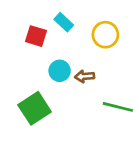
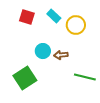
cyan rectangle: (64, 22) -> (54, 16), moved
red square: (36, 36) -> (27, 17), moved

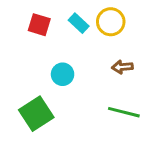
yellow circle: (76, 25) -> (111, 22), moved
brown arrow: (61, 55) -> (122, 67), moved

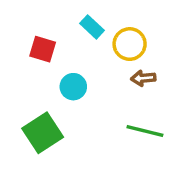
yellow circle: (111, 22) -> (130, 44), moved
red square: (39, 25) -> (43, 49), moved

